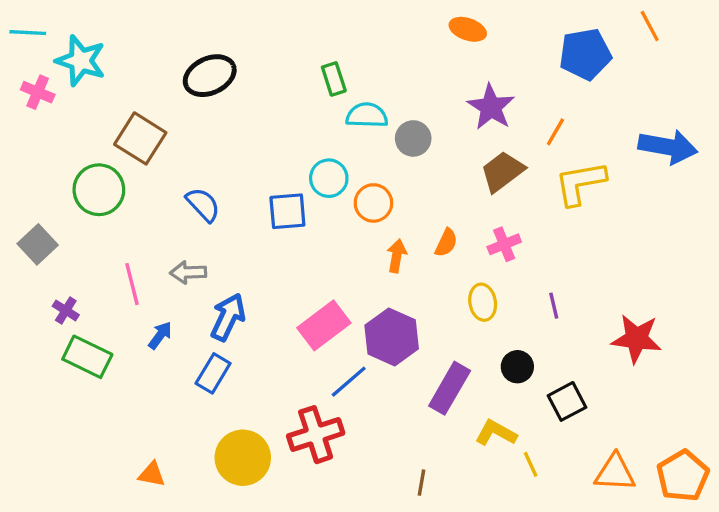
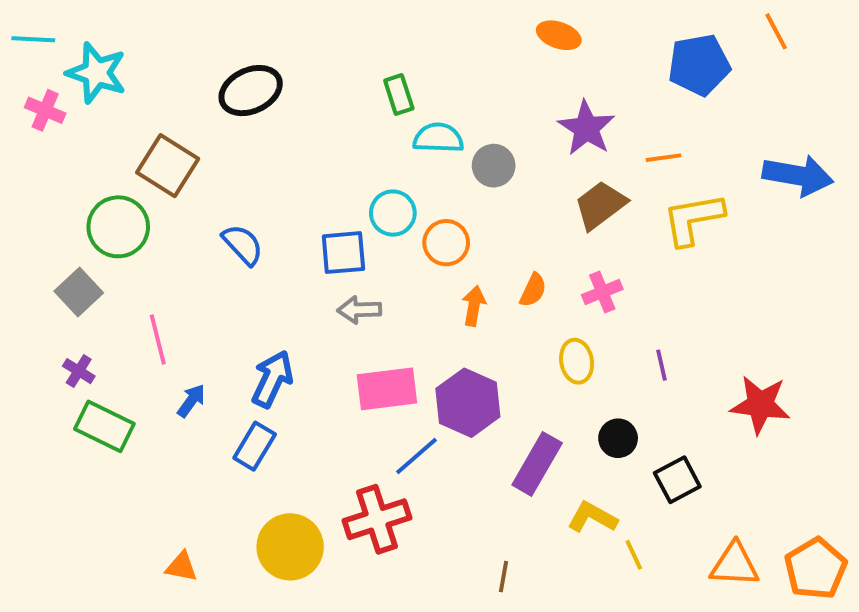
orange line: (555, 132) -> (663, 158), turned 52
gray square: (38, 244) -> (79, 292), moved
gray arrow: (188, 272) -> (359, 310), moved
pink rectangle: (324, 325) -> (387, 389), turned 30

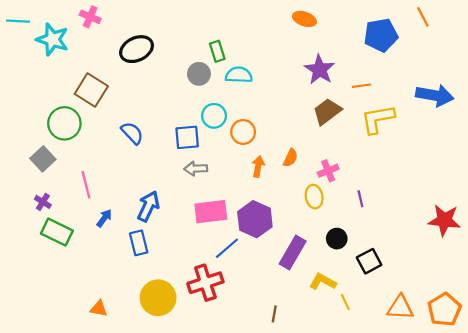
pink cross: (45, 110) -> (90, 17), moved
gray circle: (494, 166) -> (199, 74), moved
pink cross: (602, 292) -> (328, 171), moved
red star: (760, 405) -> (444, 220), moved
blue rectangle: (255, 446) -> (139, 243), turned -45

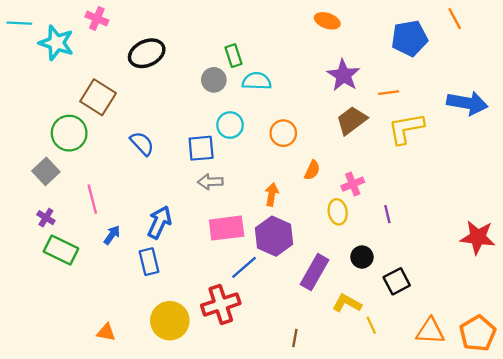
orange circle: (243, 132) -> (283, 133), moved
orange arrow: (258, 166) -> (272, 194), moved

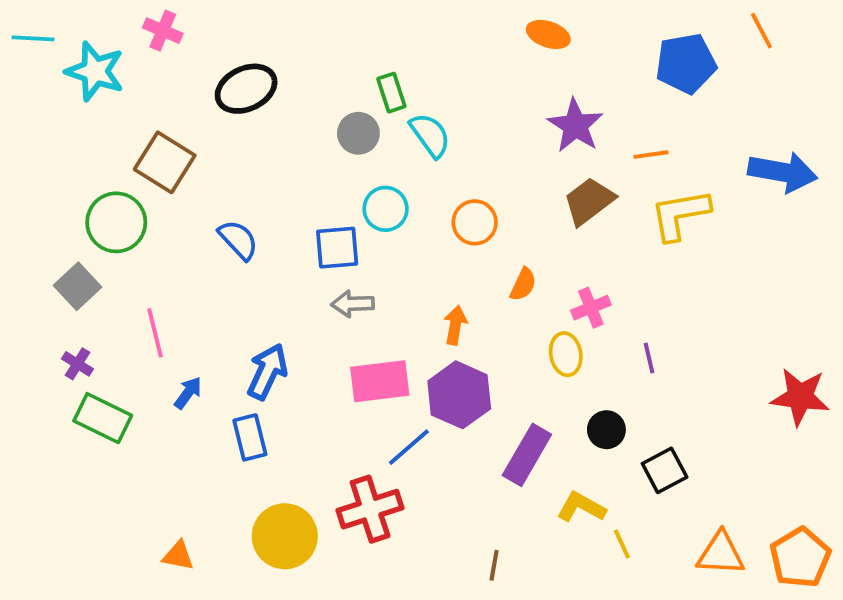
cyan semicircle: (257, 81) -> (430, 135), turned 52

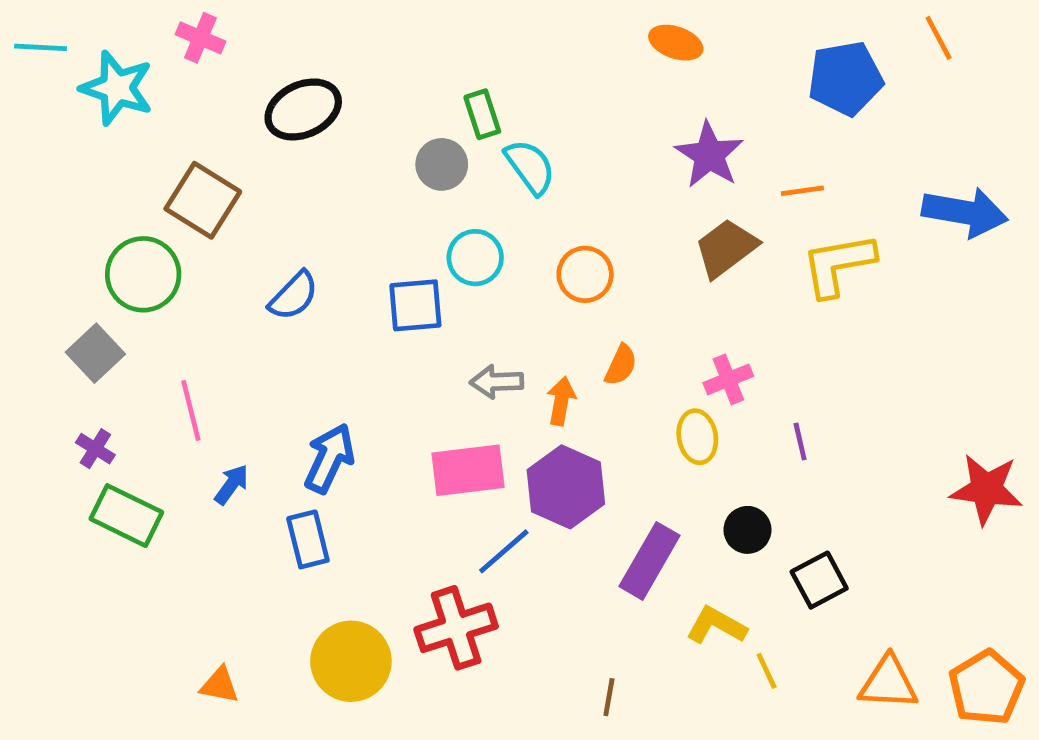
blue semicircle: (238, 240) -> (294, 296), turned 87
orange semicircle: (523, 284) -> (621, 365), moved
gray arrow: (353, 304) -> (497, 382), moved

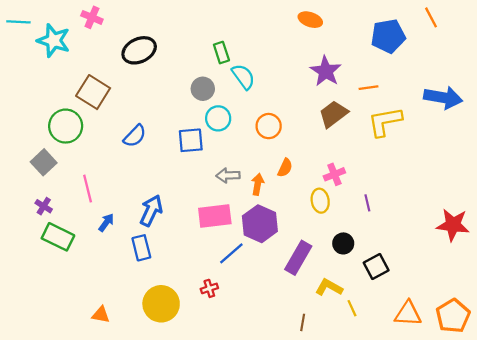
gray circle: (442, 164) -> (203, 89), moved
red cross: (456, 628) -> (209, 288), size x0.5
brown line: (609, 697) -> (303, 322), moved

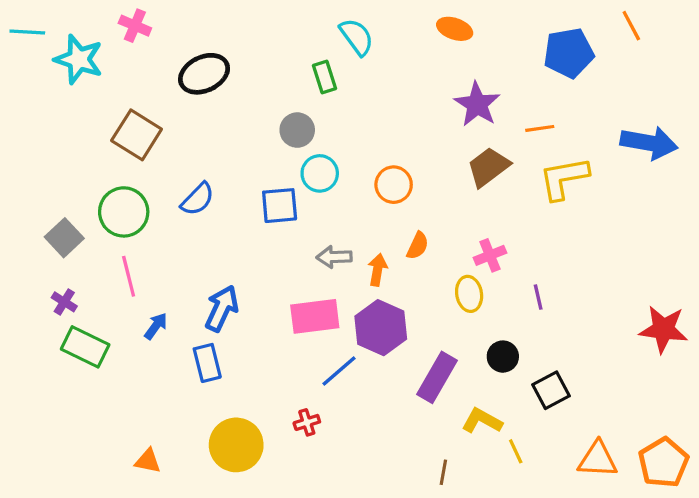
cyan semicircle: (243, 77) -> (357, 37), moved
green circle: (66, 126) -> (124, 212), moved

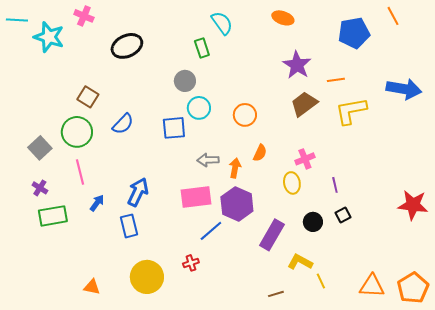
brown square: (137, 135) -> (88, 97), moved, size x0.7
green rectangle: (85, 347) -> (53, 216), turned -36
black square: (551, 390) -> (343, 215), moved, size x0.7
brown line: (443, 472) -> (276, 294), turned 63

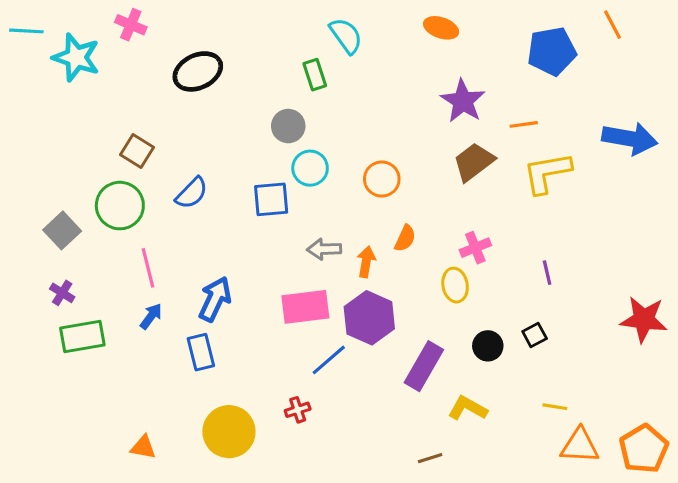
pink line: (80, 172) -> (148, 268), moved
purple line: (335, 185) -> (547, 273), moved
yellow line: (321, 281) -> (555, 407), moved, turned -56

